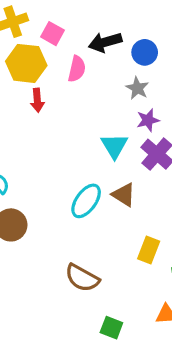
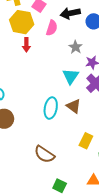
gray star: (137, 88) -> (76, 47), moved
cyan ellipse: (86, 201) -> (51, 108), turned -30

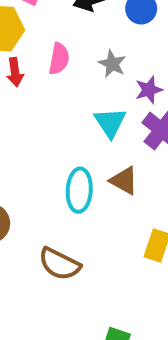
pink semicircle: (52, 28) -> (59, 59), moved
brown semicircle: (44, 154) -> (60, 264), moved

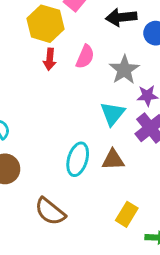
gray star: (112, 64) -> (124, 70), size x1.4
brown triangle: (124, 181) -> (113, 160), turned -45

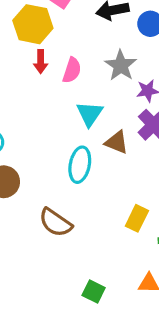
pink semicircle: (85, 57) -> (72, 70), moved
cyan triangle: (113, 114) -> (90, 114), moved
brown triangle: (113, 160) -> (117, 142), moved, turned 30

